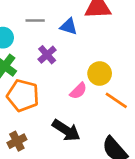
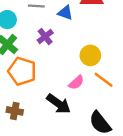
pink semicircle: (78, 91) -> (76, 82), moved
brown cross: (17, 141) -> (15, 111), turned 35

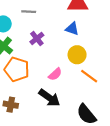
blue triangle: (65, 13) -> (72, 29), moved
pink semicircle: (76, 82) -> (55, 74), moved

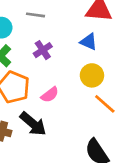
pink semicircle: (55, 74) -> (50, 95), moved
black arrow: (49, 98) -> (33, 124), moved

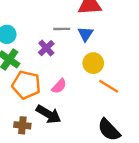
gray line: (36, 15) -> (62, 29), moved
blue triangle: (89, 42) -> (85, 34), turned 49

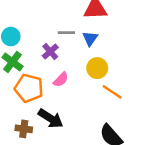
pink semicircle: (59, 86) -> (61, 80), moved

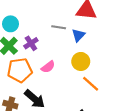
purple cross: (50, 52) -> (31, 43), moved
orange pentagon: (29, 88) -> (20, 70), turned -30

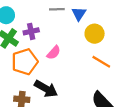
purple cross: (31, 43) -> (31, 31), turned 32
yellow circle: (81, 61) -> (95, 34), moved

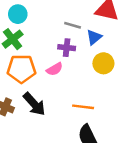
purple cross: (31, 31) -> (67, 48), moved
orange line: (101, 62) -> (83, 107), moved, turned -42

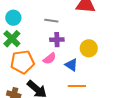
gray line: (73, 25) -> (51, 21), moved
blue triangle: (94, 37) -> (71, 65), moved, turned -40

